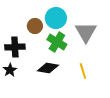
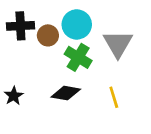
black cross: (15, 47) -> (20, 26), moved

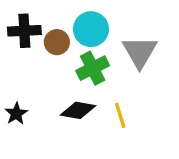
green cross: (78, 57) -> (93, 68), turned 32
yellow line: (114, 97) -> (120, 115), moved

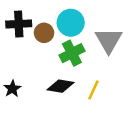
yellow line: (120, 115) -> (93, 90), turned 42

